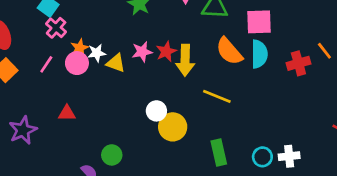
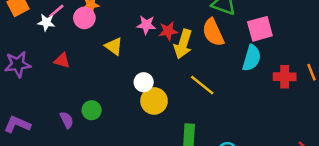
pink square: (259, 22) -> (260, 29), turned -30
orange semicircle: (229, 51) -> (213, 32), moved
white star: (97, 53) -> (46, 22), moved
yellow triangle: (116, 63) -> (114, 46), moved

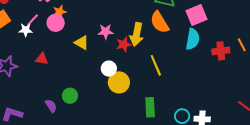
pink star: (146, 25) -> (106, 32), moved
red star: (168, 31) -> (124, 44), moved
yellow line: (202, 85) -> (156, 65), turned 35

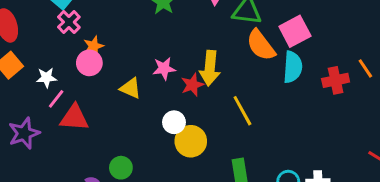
pink line: (33, 20) -> (56, 99), moved
orange semicircle: (160, 22) -> (261, 45), moved
red triangle: (42, 59) -> (74, 118), size x1.5

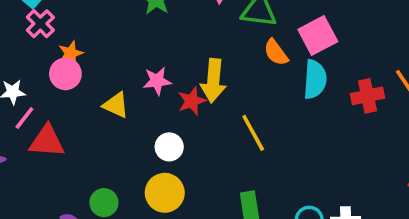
orange semicircle: (261, 45) -> (276, 52), size x0.7
yellow circle: (191, 141) -> (165, 193), moved

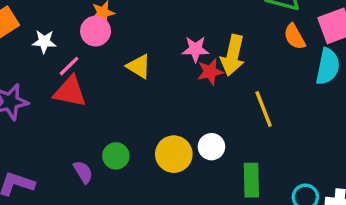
pink star: (157, 81) -> (195, 49), moved
pink line: (24, 118) -> (69, 66), moved
white circle: (169, 147) -> (211, 147), moved

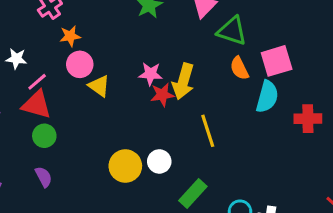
pink circle: (96, 31) -> (80, 64), moved
green circle: (116, 156) -> (44, 136), moved
green rectangle: (251, 180) -> (193, 193), turned 40

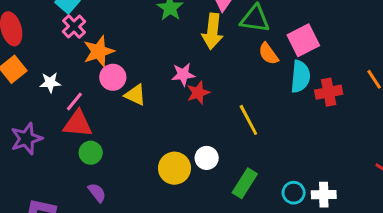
orange star: (70, 36) -> (99, 51), size x1.5
yellow arrow: (183, 81) -> (213, 31), moved
red cross: (308, 119) -> (329, 92), moved

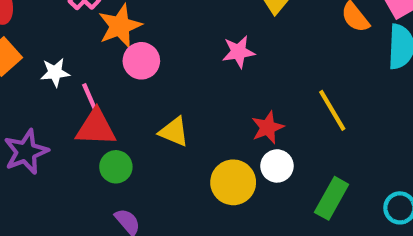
red star: (198, 93) -> (268, 127), moved
yellow triangle: (135, 95) -> (174, 132), moved
pink line: (74, 102) -> (90, 97), turned -60

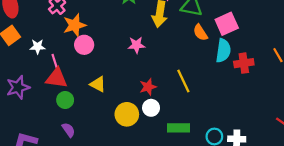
green rectangle: (332, 198) -> (178, 128), turned 55

